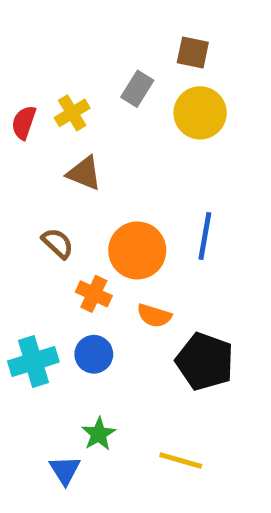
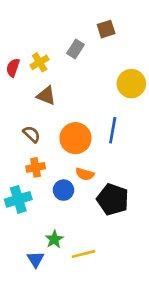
brown square: (193, 53) -> (106, 29), turned -30
yellow circle: (200, 113) -> (131, 84), moved
orange cross: (94, 294) -> (36, 167), moved, turned -36
blue circle: (94, 354) -> (63, 190), moved
yellow line: (181, 460) -> (83, 254), moved, turned -30

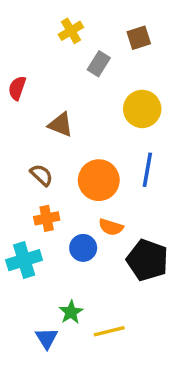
yellow cross: (40, 62) -> (71, 31), moved
yellow circle: (131, 84) -> (142, 109), moved

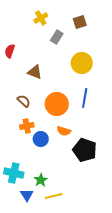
blue circle: (83, 248) -> (41, 139), moved
cyan cross: (24, 260) -> (14, 173), moved, turned 30
yellow line: (109, 331) -> (54, 196), moved

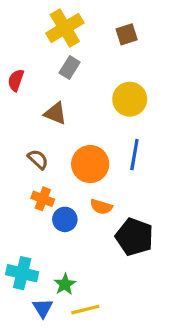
yellow cross: (41, 18) -> (65, 28), size x1.6
gray rectangle: (57, 37) -> (70, 68), moved
orange cross: (27, 126) -> (43, 199), turned 32

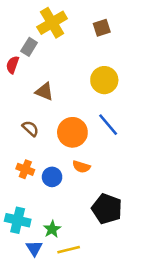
gray rectangle: (70, 68) -> (29, 47), moved
blue line: (134, 155) -> (108, 125), turned -50
orange cross: (43, 199) -> (25, 169), moved
black pentagon: (134, 237) -> (107, 209), moved

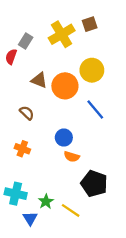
yellow cross: (52, 23) -> (62, 34), moved
orange circle: (72, 132) -> (65, 86), moved
orange semicircle: (81, 167) -> (72, 157), moved
blue circle: (52, 177) -> (64, 138), moved
yellow line: (69, 250) -> (71, 210), moved, turned 48

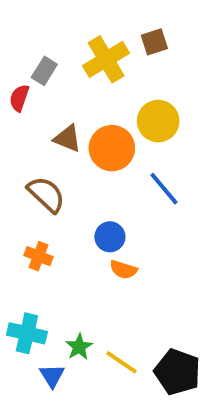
brown semicircle: (27, 113) -> (46, 194), size x1.5
black pentagon: (94, 184) -> (177, 372), moved

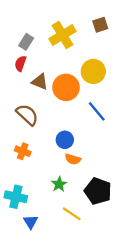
brown square: (154, 42) -> (100, 25), moved
red semicircle: (19, 98) -> (20, 63), moved
green star: (79, 347) -> (59, 184), moved
black pentagon: (177, 372) -> (98, 191), moved

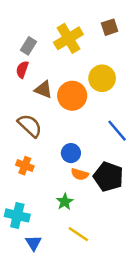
blue line: (97, 111) -> (117, 131), moved
black pentagon: (98, 191) -> (108, 177), moved

